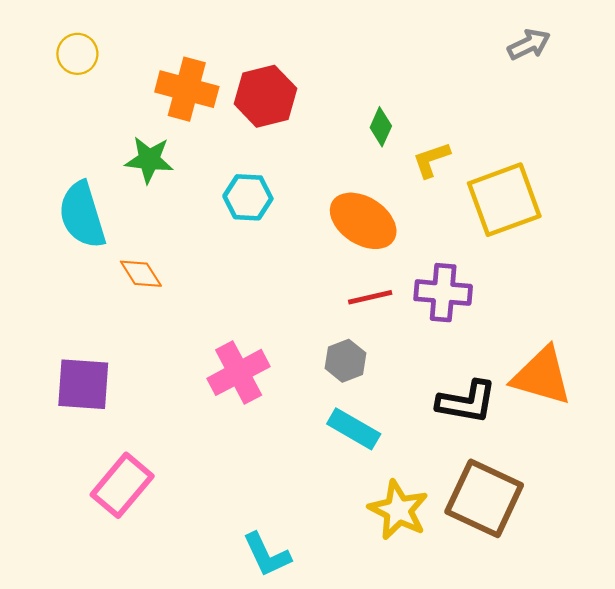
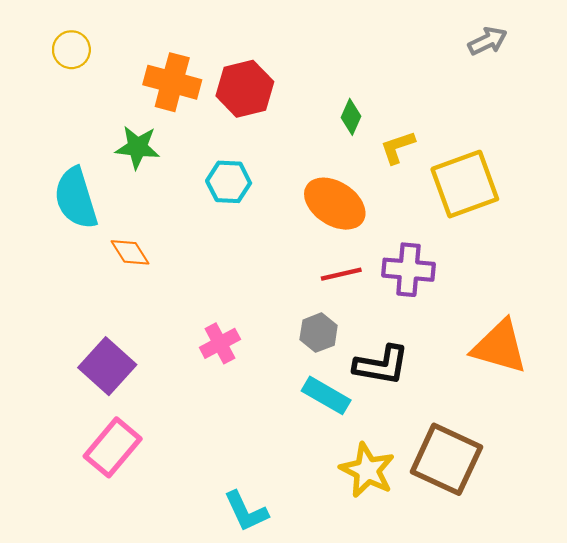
pink cross: (239, 372) -> (220, 343), size x0.7
purple square: (83, 384) -> (107, 366), moved, turned 38
black L-shape: (467, 402) -> (381, 365), moved

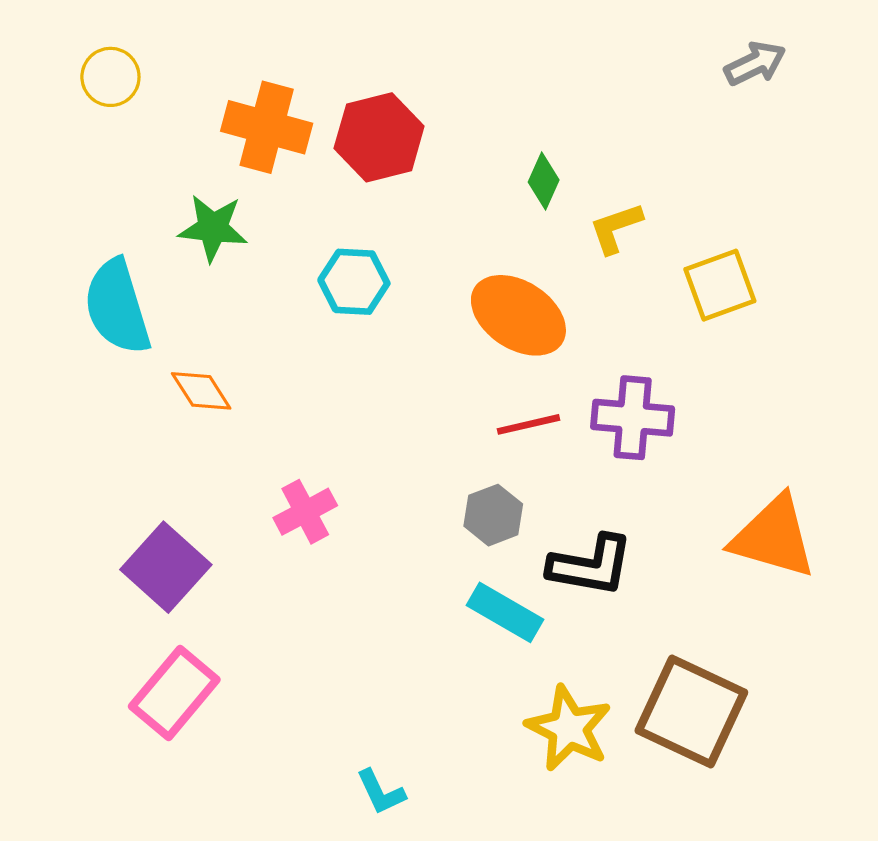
yellow square: (465, 184) -> (720, 285), size x0.7
pink cross: (220, 343) -> (305, 512), moved
cyan L-shape: (246, 511) -> (381, 792), size x0.7

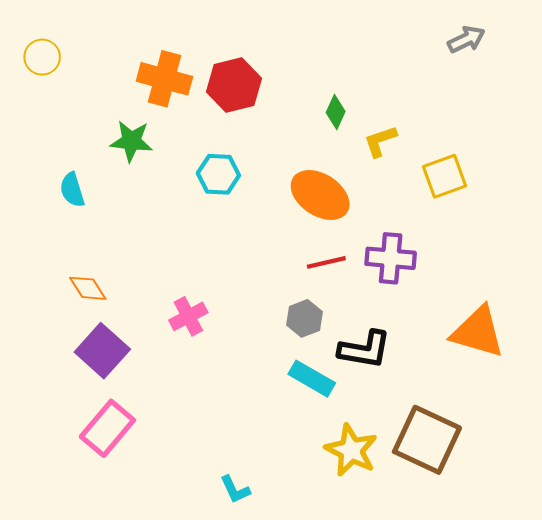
yellow circle: (110, 77) -> (42, 57), moved
cyan semicircle: (117, 307) -> (72, 190), size x0.6
orange diamond: (201, 391) -> (88, 288), moved

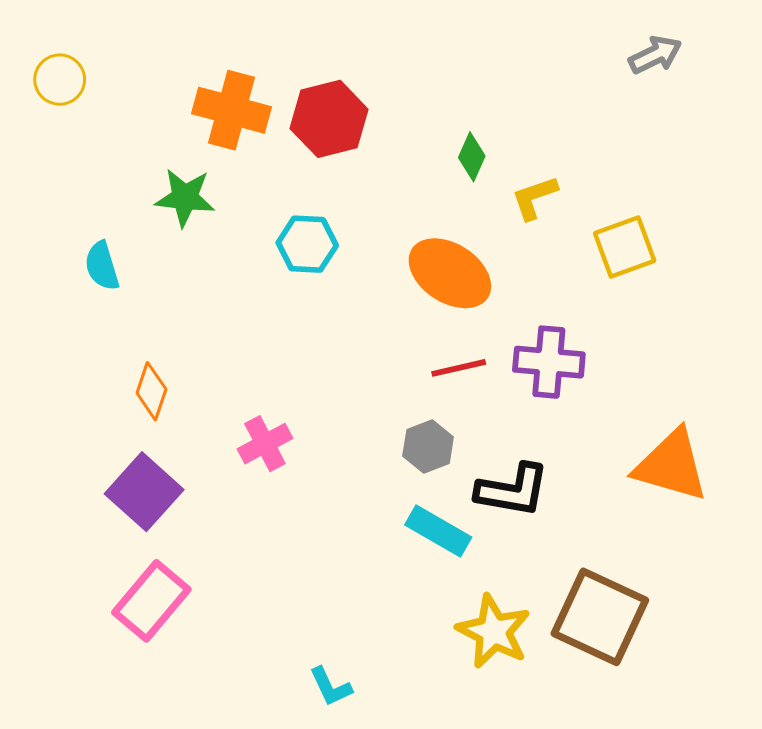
orange diamond: (88, 288) -> (151, 391), moved, turned 51

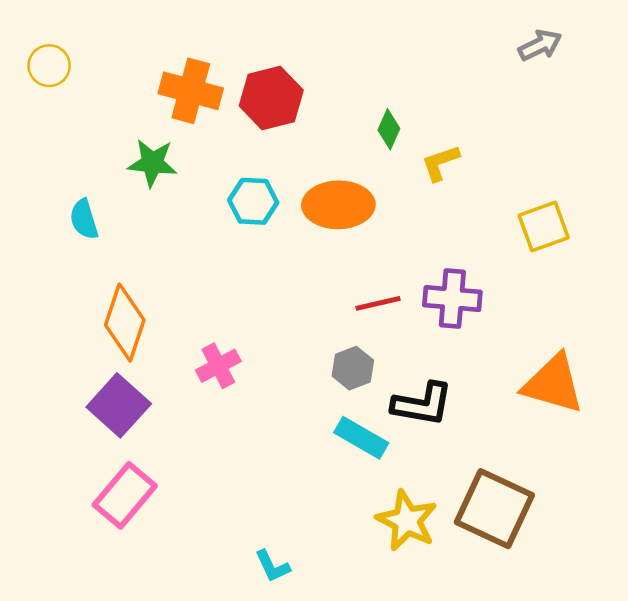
yellow square: (625, 247) -> (544, 226), moved
orange ellipse: (450, 273) -> (338, 205), moved, turned -34
orange diamond: (151, 391) -> (125, 323), size x1.6

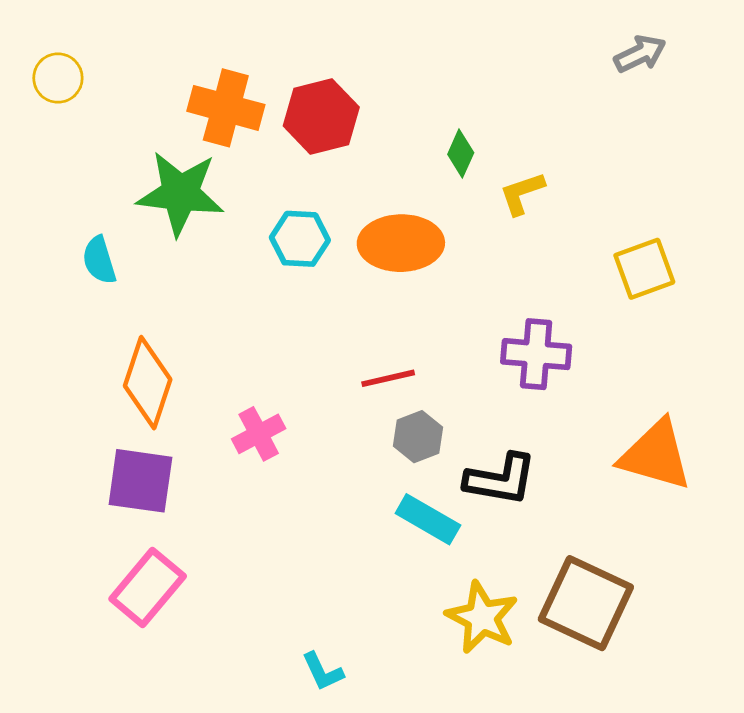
green star: (152, 163) -> (180, 193), size x1.5
red line: (378, 303) -> (388, 378), moved
purple square: (119, 405) -> (140, 481), turned -34

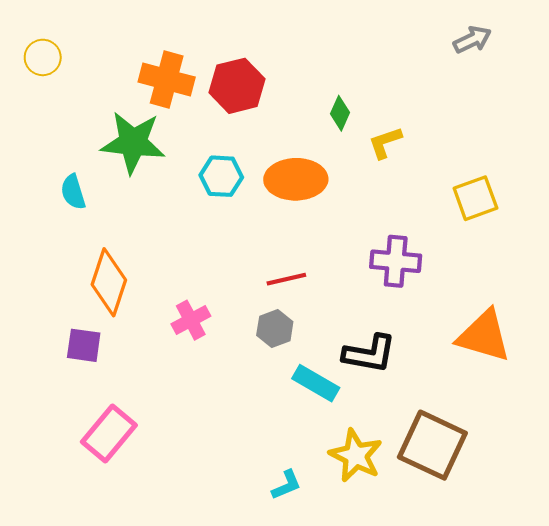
gray hexagon: (418, 437) -> (275, 328), moved
purple square: (140, 481) -> (84, 345), moved, size x0.7
cyan L-shape: (323, 671) -> (286, 485), moved, turned -88

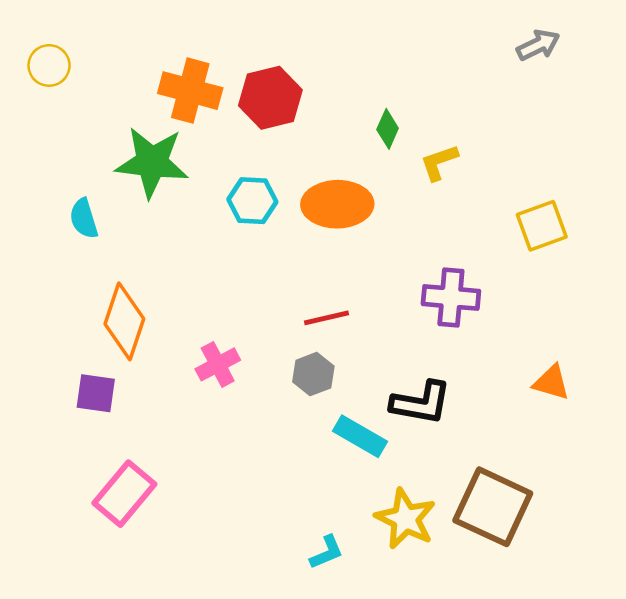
orange triangle: (484, 336) -> (551, 382), size x0.6

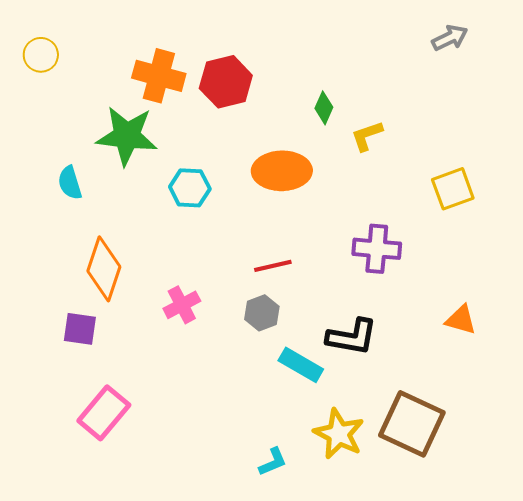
cyan hexagon: (252, 201) -> (190, 188), moved

